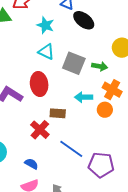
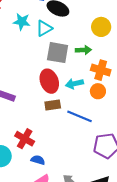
cyan triangle: (46, 52) -> (44, 28), moved, turned -42
red ellipse: (39, 84) -> (49, 81), moved
red cross: (40, 130) -> (25, 139), moved
blue line: (71, 149) -> (79, 116), moved

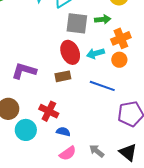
orange cross: (101, 70) -> (121, 38), turned -36
brown rectangle: (53, 105) -> (63, 76), moved

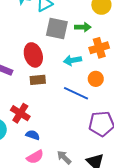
red ellipse: (70, 52) -> (33, 55), moved
orange circle: (119, 60) -> (96, 79), moved

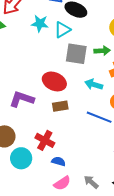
red ellipse: (33, 55) -> (54, 81), turned -45
cyan arrow: (72, 60) -> (94, 84), turned 30

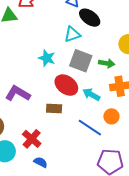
cyan star: (40, 23) -> (47, 58), moved
red ellipse: (54, 81) -> (66, 85), moved

